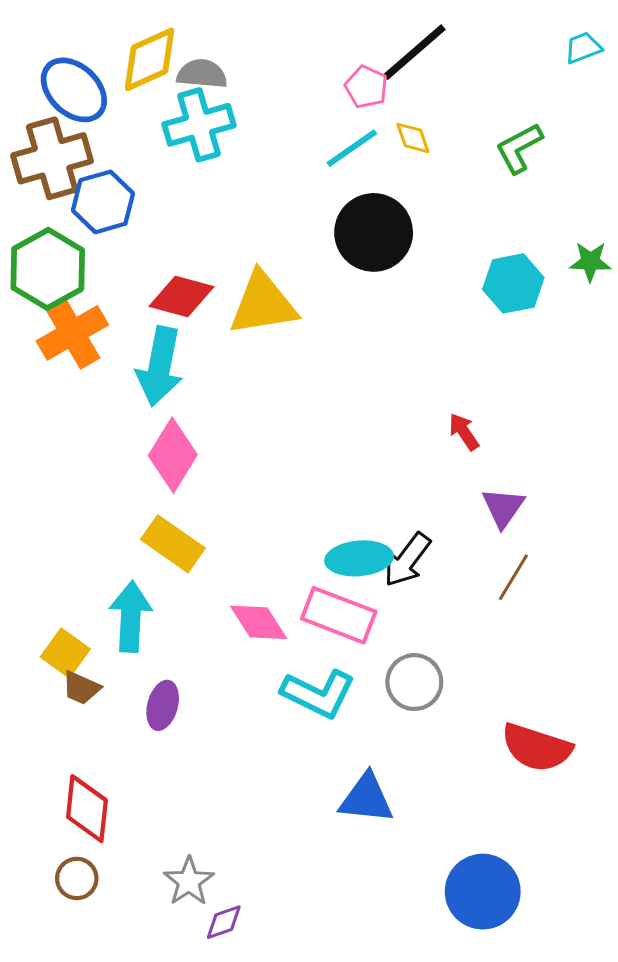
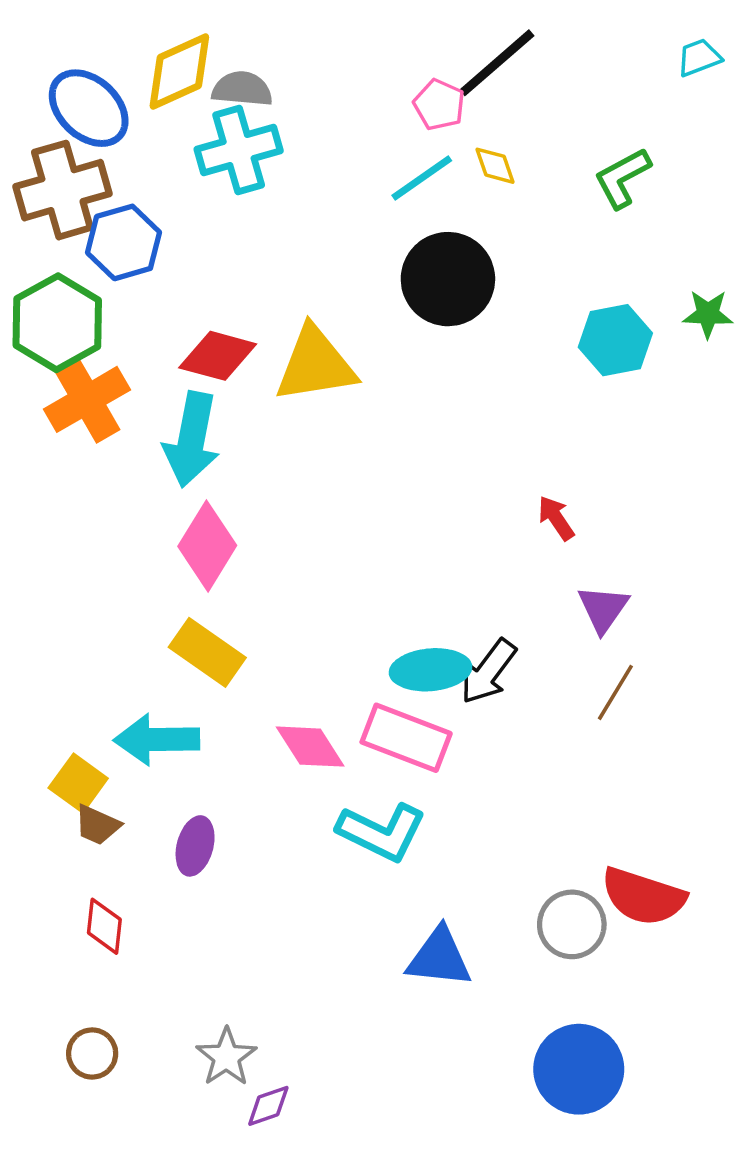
cyan arrow: (131, 617) -> (157, 740), turned -94
gray circle: (414, 682) -> (572, 924), moved
red diamond: (87, 809) -> (104, 926), moved, size x0.7

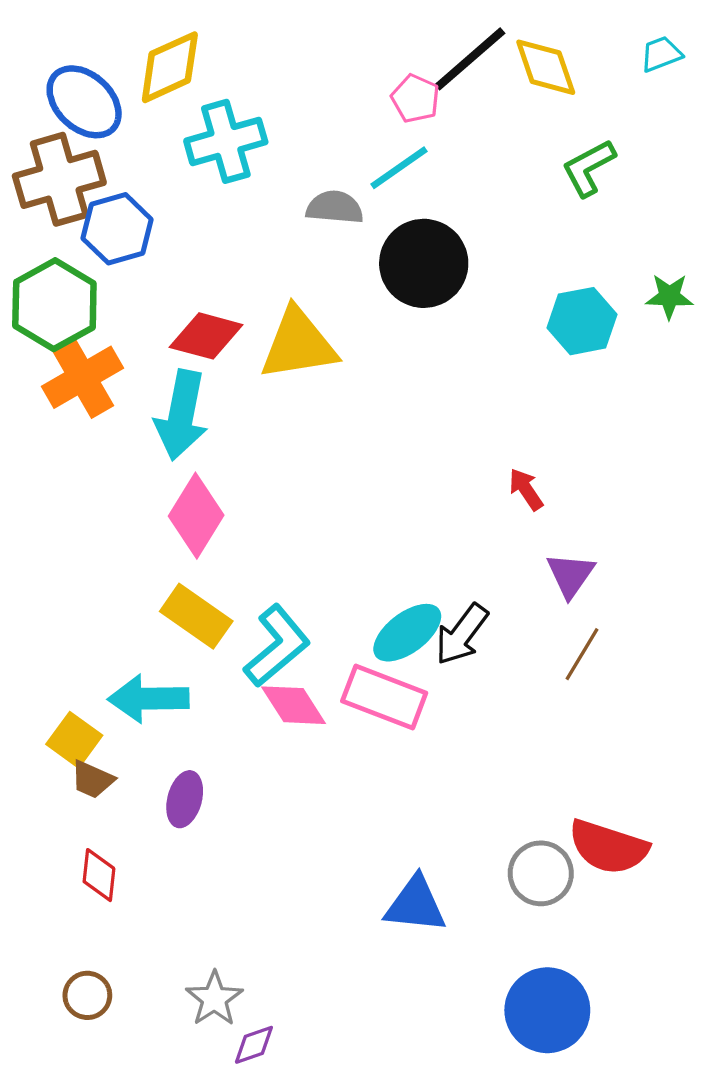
gray semicircle: (242, 89) -> (335, 207), moved
yellow diamond: (495, 166) -> (546, 67), moved, size x1.6
cyan ellipse: (431, 670) -> (407, 633), turned -32
cyan L-shape: (382, 832) -> (277, 646), moved, turned -66

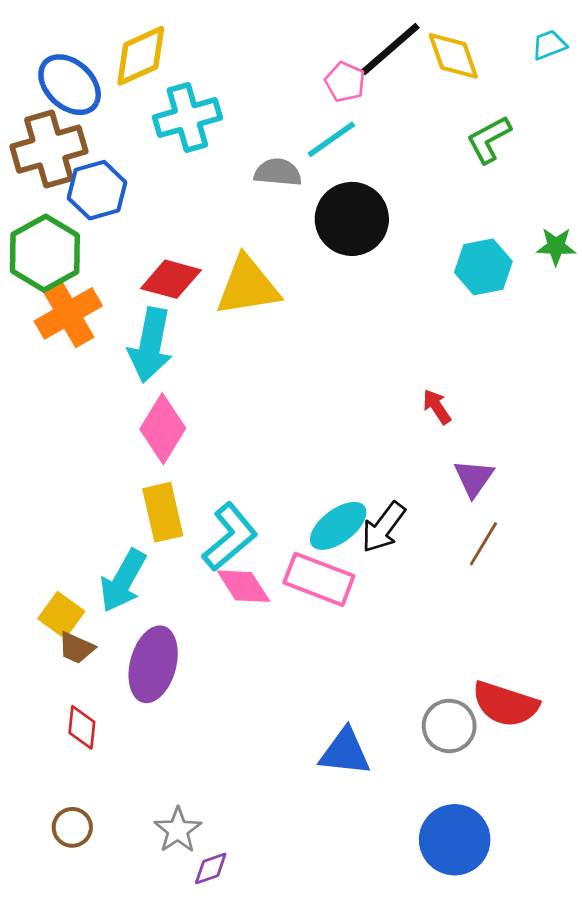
yellow rectangle: (196, 616) -> (163, 512), turned 42
cyan arrow: (148, 699) -> (123, 581), turned -60
purple ellipse: (185, 799) -> (153, 664), size x1.6

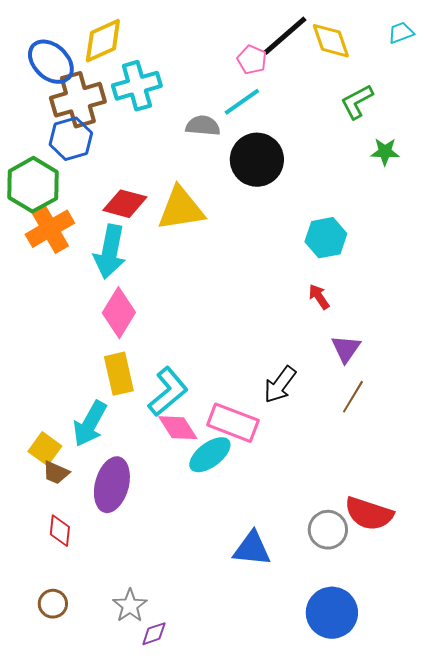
brown cross: (49, 149) -> (78, 100), moved
green star: (556, 246) -> (385, 152), moved
cyan hexagon: (483, 267) -> (326, 238), moved
cyan ellipse: (338, 526) -> (210, 455), moved

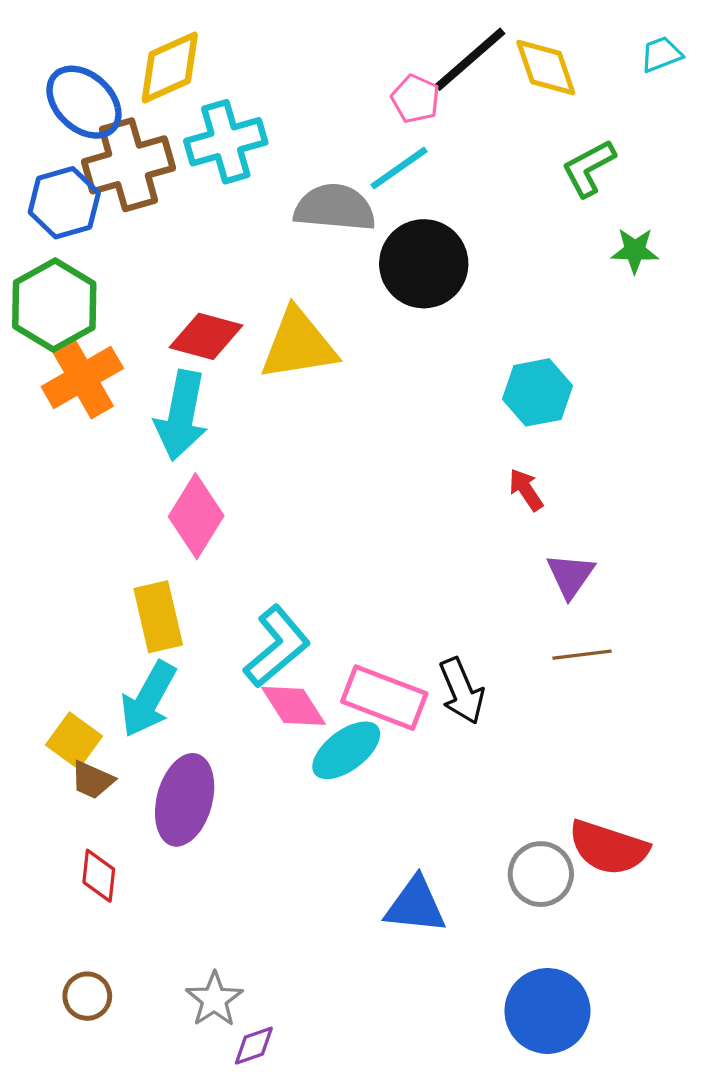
gray semicircle: (203, 126) -> (335, 208), size x1.4
blue hexagon: (71, 139) -> (64, 203), moved
yellow rectangle: (119, 374) -> (158, 617), moved
black arrow: (280, 385) -> (462, 691), moved, turned -60
brown line: (353, 397) -> (582, 655), turned 52

